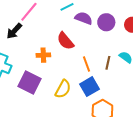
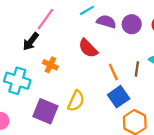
orange cross: (43, 55) -> (50, 65), moved, turned 32
purple square: (30, 83) -> (45, 111), moved
yellow semicircle: (63, 89) -> (76, 101), moved

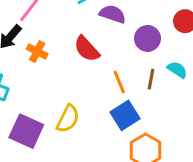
purple circle: (132, 24) -> (147, 38), moved
orange cross: (50, 65) -> (37, 51), moved

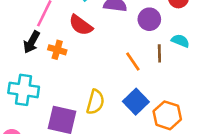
red semicircle: (87, 49) -> (81, 25), moved
blue square: (125, 115) -> (136, 102), moved

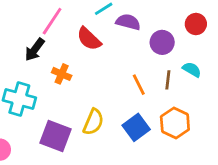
orange cross: (57, 50) -> (62, 74), moved
orange hexagon: (167, 115) -> (175, 123), moved

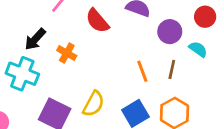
black arrow: (35, 50) -> (35, 39), moved
cyan semicircle: (192, 70) -> (198, 49), moved

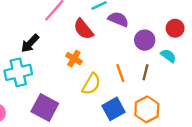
orange cross: (67, 53) -> (74, 59), moved
cyan cross: (22, 74) -> (18, 72), turned -36
yellow semicircle: (94, 104) -> (91, 84), moved

